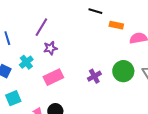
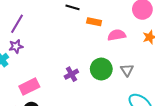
purple star: (50, 48) -> (16, 46), moved
pink rectangle: (53, 77) -> (29, 86), moved

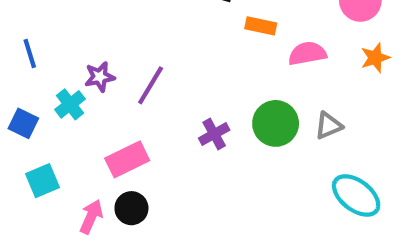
purple line: (17, 24) -> (151, 85), moved
gray triangle: (127, 70) -> (329, 126), turned 40

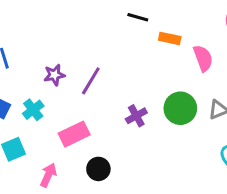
pink semicircle: (307, 53) -> (203, 58), turned 80
cyan cross: (70, 104) -> (33, 110), moved
black circle: (131, 208) -> (98, 169), moved

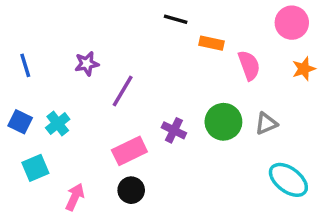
purple star: (54, 75) -> (87, 64), moved
purple cross: (136, 116) -> (174, 130), turned -35
pink rectangle: (74, 134) -> (129, 151), moved

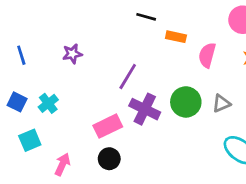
pink semicircle: (249, 65) -> (207, 55), turned -145
purple line: (123, 91) -> (128, 76), moved
purple cross: (174, 130) -> (145, 109), size x1.5

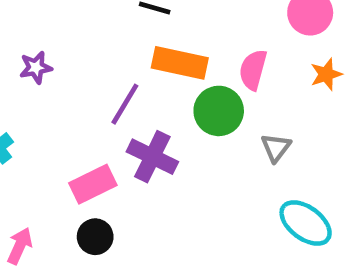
orange rectangle: (176, 37) -> (180, 63), moved, size x1.6
green circle: (186, 102) -> (219, 111), moved
gray triangle: (221, 103) -> (276, 148), turned -30

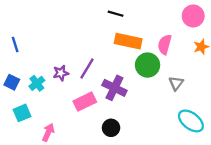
purple star: (36, 67) -> (61, 73), moved
purple line: (125, 104) -> (87, 68), moved
black circle: (95, 237) -> (111, 128), moved

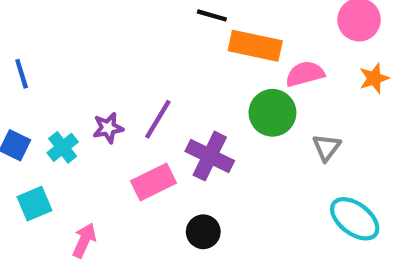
orange rectangle: (128, 41) -> (255, 46), moved
pink semicircle: (165, 44) -> (305, 74), turned 60

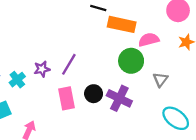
purple cross: (210, 156) -> (119, 98), moved
pink rectangle: (153, 182) -> (67, 98), turned -75
black circle: (203, 232) -> (94, 94), moved

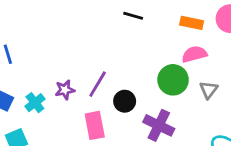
orange rectangle: (122, 24) -> (192, 23), moved, size x0.7
gray triangle: (160, 80) -> (209, 90), moved
black circle: (94, 94) -> (125, 101), moved

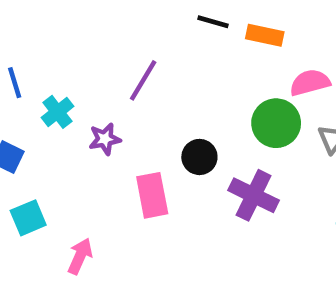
orange rectangle: (192, 23) -> (265, 35), moved
purple line: (98, 84) -> (143, 80), moved
cyan cross: (35, 103) -> (57, 112), moved

